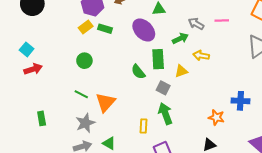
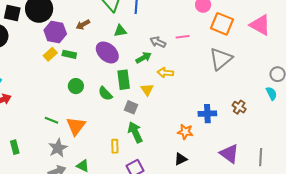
green circle: (84, 61) -> (76, 86), moved
yellow triangle: (181, 71) -> (147, 90), turned -40

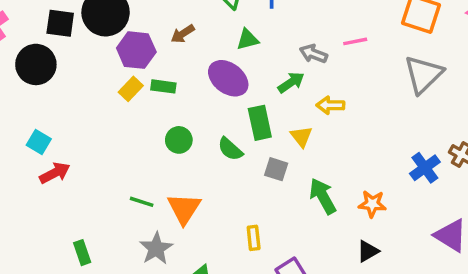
blue cross: (207, 114) -> (425, 168), moved, turned -30
green arrow: (135, 132) -> (323, 196), moved

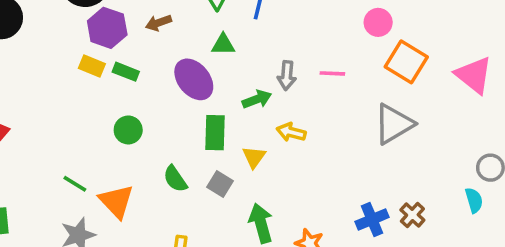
gray arrow: (313, 54) -> (287, 75), turned -120
yellow rectangle: (131, 89) -> (92, 66), turned 55
green semicircle: (230, 149) -> (175, 179), moved
orange triangle: (184, 209) -> (116, 201), turned -30

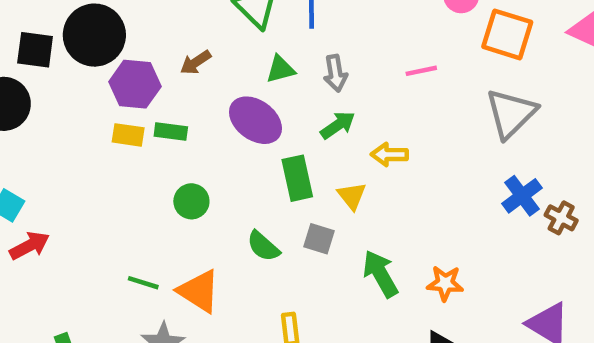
gray arrow: (287, 75) -> (335, 73), moved
blue cross: (372, 219) -> (522, 196), moved

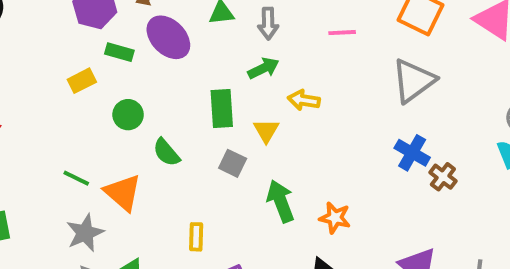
purple ellipse: (255, 120) -> (168, 37), moved
yellow rectangle: (128, 135) -> (82, 81), moved, turned -44
blue cross: (522, 196) -> (412, 153), turned -32
green semicircle: (263, 246) -> (166, 152), moved

